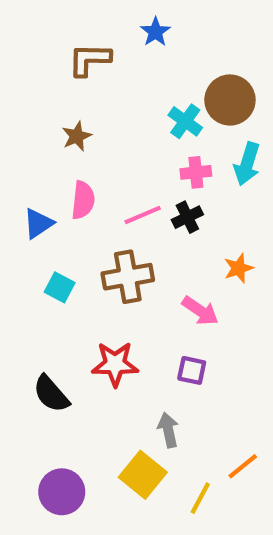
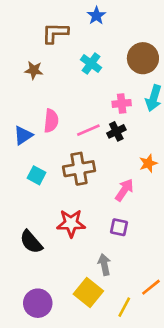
cyan cross: (185, 121) -> (91, 64), moved
brown star: (77, 136) -> (34, 70), moved, turned 30
pink arrow: (200, 311) -> (124, 190), turned -90

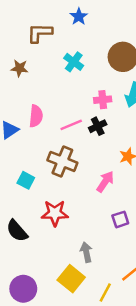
brown cross: (79, 169) -> (62, 161), turned 32
cyan square: (36, 175) -> (26, 180), moved
purple square: (119, 227) -> (120, 219), moved, turned -30

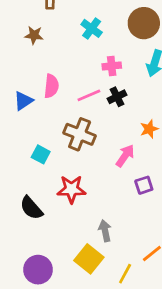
pink cross: (103, 100) -> (112, 66), moved
purple square: (120, 219) -> (144, 185), moved

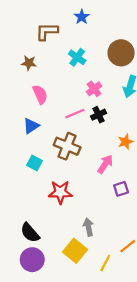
pink cross: (112, 66) -> (94, 89), turned -32
pink semicircle: (51, 86) -> (40, 94), moved, turned -30
blue triangle: (23, 101) -> (31, 126), moved
black semicircle: (31, 208) -> (30, 233), moved

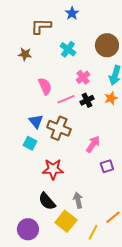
pink semicircle: (40, 94) -> (45, 86), moved
blue triangle: (31, 126) -> (36, 121), moved, turned -35
orange star: (126, 142) -> (111, 98), moved
black semicircle: (30, 233) -> (47, 201), moved

